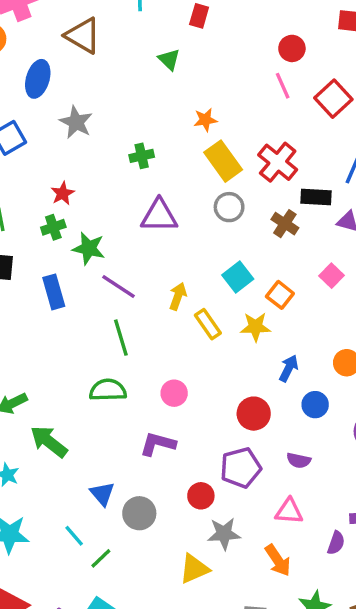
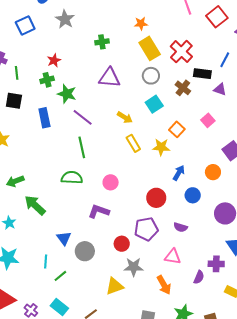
cyan square: (238, 277) -> (154, 104), moved
yellow arrow: (178, 296) -> (125, 117), moved, turned 98
cyan line: (74, 536) -> (46, 261), turned 40

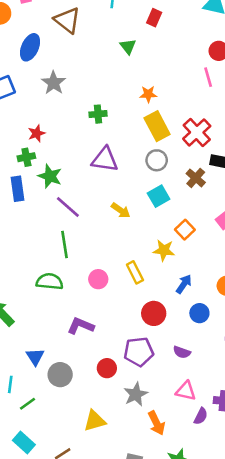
blue rectangle: (44, 118) -> (18, 189), moved
yellow rectangle: (133, 143) -> (135, 272), moved
pink circle: (111, 182) -> (98, 279), moved
pink triangle: (173, 257) -> (186, 391), moved
gray star: (134, 267) -> (136, 394), moved, turned -30

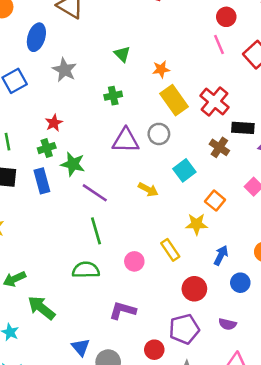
green triangle: (128, 46) -> (122, 54), moved
gray circle: (157, 160) -> (159, 134), moved

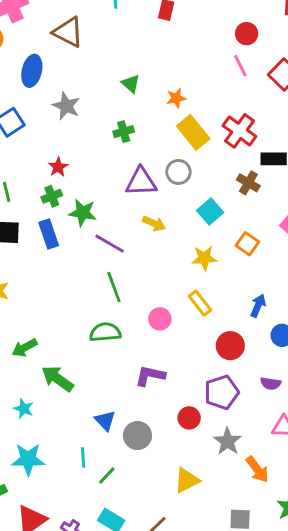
yellow arrow: (148, 189) -> (154, 223), moved
yellow star: (197, 224) -> (204, 258), moved

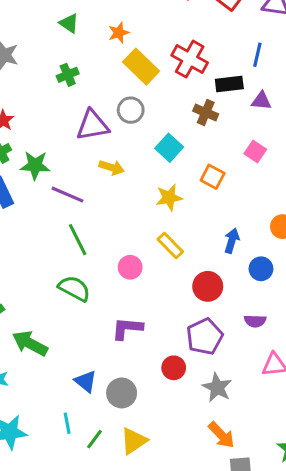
green semicircle: (105, 332) -> (74, 288), turned 40
orange arrow: (257, 469) -> (221, 435), moved
yellow triangle: (187, 480) -> (134, 441), moved

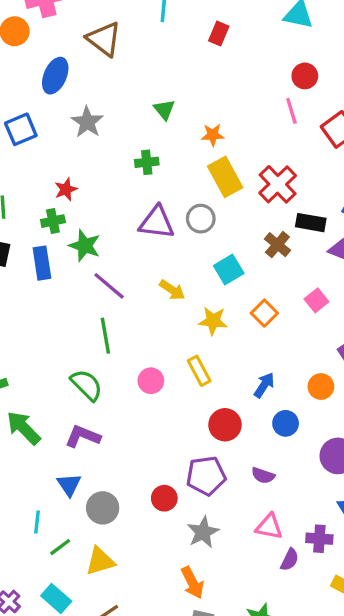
yellow arrow: (112, 168) -> (172, 290), moved
purple L-shape: (127, 328) -> (83, 436), moved

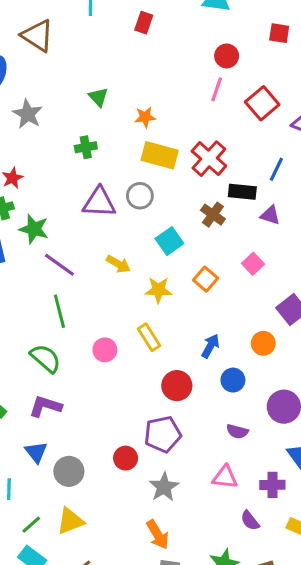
pink line: (291, 111) -> (217, 89), turned 40
yellow rectangle: (225, 177) -> (160, 155), turned -42
purple semicircle: (263, 475) -> (237, 431), moved
green line: (60, 547) -> (31, 525), moved
purple semicircle: (290, 560) -> (250, 521), moved, turned 120

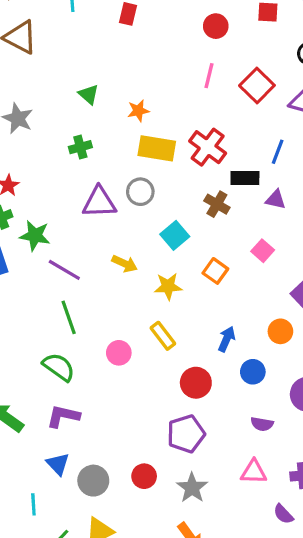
red circle: (227, 56) -> (216, 26), moved
red circle: (126, 458) -> (144, 476), moved

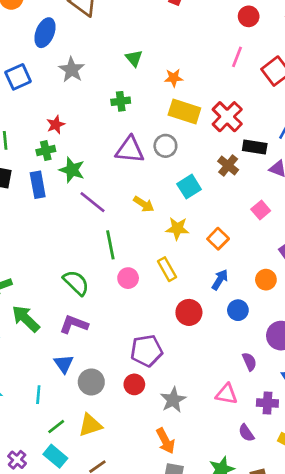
orange square: (215, 271) -> (218, 239), moved
green line: (69, 317) -> (110, 245), moved
purple semicircle: (262, 424) -> (249, 362), moved, turned -132
purple pentagon: (186, 434) -> (146, 351), moved

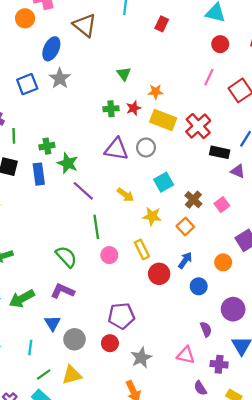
gray star: (72, 70) -> (60, 78), moved
red star: (56, 125) -> (134, 108), moved
brown cross: (228, 165) -> (193, 200), moved
red circle: (189, 312) -> (159, 274), moved
green arrow: (26, 319) -> (22, 299), moved, turned -75

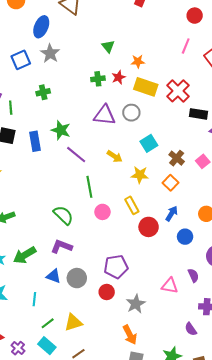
green cross: (47, 146) -> (43, 92), moved
blue triangle: (52, 323) -> (54, 276), turned -35
gray circle: (74, 339) -> (77, 278), moved
pink triangle: (186, 355) -> (170, 286), moved

